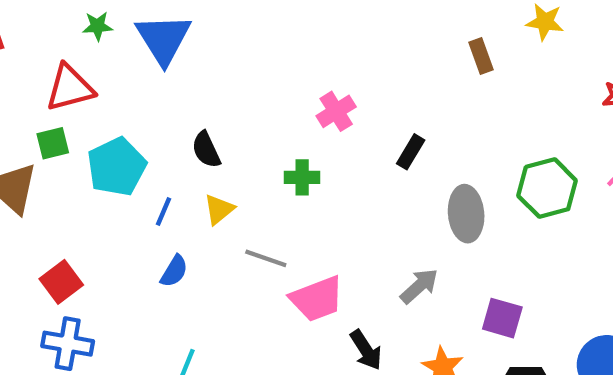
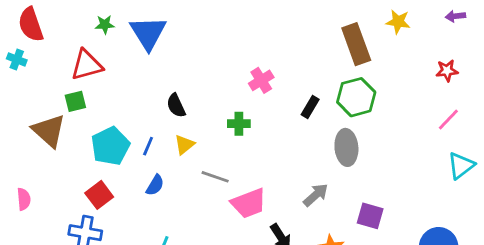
brown rectangle: (481, 56) -> (356, 44), size x1.8
cyan pentagon: (117, 167) -> (110, 146), moved
green hexagon: (547, 188) -> (356, 97), moved
red square: (61, 282) -> (99, 195), moved

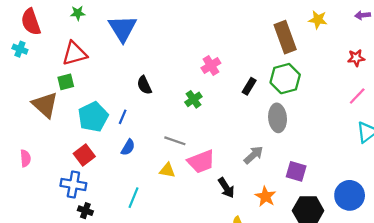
green star: (105, 25) -> (78, 13), moved
green cross: (239, 124) -> (193, 99), turned -35
yellow triangle: (184, 145) -> (167, 170), moved, turned 49

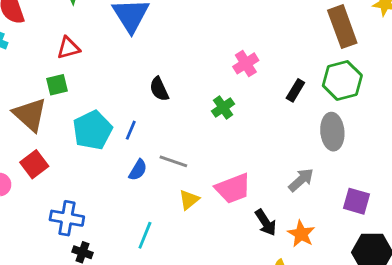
red triangle: (74, 53) -> (68, 48), size x0.7
gray line: (175, 141) -> (173, 161), moved
red square: (84, 155) -> (34, 164), moved
yellow triangle: (167, 170) -> (189, 200), turned -49
orange star: (266, 196) -> (301, 234), moved

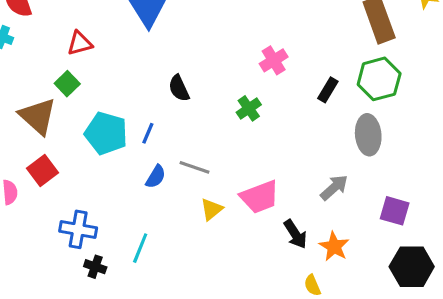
green square: (57, 85) -> (67, 84), turned -30
cyan pentagon: (92, 130) -> (106, 133), turned -30
cyan line: (145, 235) -> (140, 248), moved

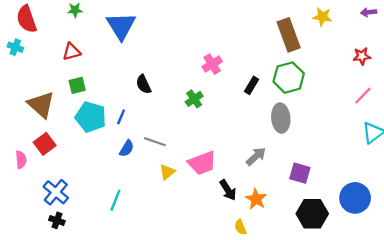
green square: (67, 84) -> (77, 85), moved, turned 30
blue cross: (78, 229) -> (56, 192), moved, turned 30
black cross: (95, 267) -> (57, 220), moved

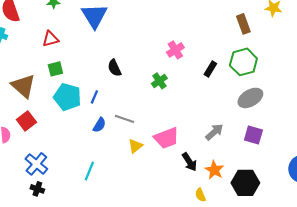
brown rectangle: (289, 35) -> (243, 24), size x0.7
gray ellipse: (281, 118) -> (250, 98), moved, turned 65
purple square: (300, 173) -> (253, 135), moved
black hexagon: (312, 214) -> (245, 183), moved

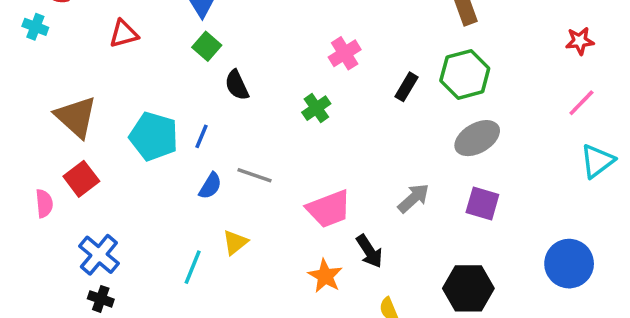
green square: (55, 69) -> (207, 46), moved, turned -35
yellow triangle: (135, 146) -> (235, 242), moved
orange star: (214, 170) -> (325, 276), moved

